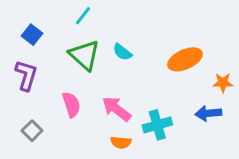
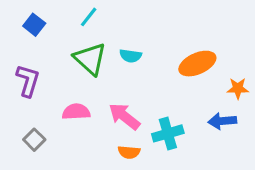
blue square: (32, 35) -> (34, 25), moved
cyan semicircle: (122, 52) -> (131, 56), turned -30
pink semicircle: (71, 105) -> (76, 112), turned -75

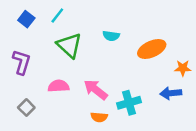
cyan line: (89, 17) -> (57, 16), moved
cyan semicircle: (131, 56) -> (111, 36), moved

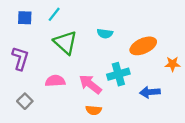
blue square: (26, 19) -> (25, 18), turned -35
blue arrow: (171, 93) -> (150, 92), moved
cyan cross: (129, 103) -> (118, 74), moved

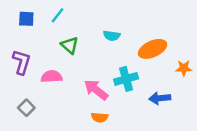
green triangle: (65, 43) -> (70, 45), size x0.7
pink semicircle: (55, 81) -> (52, 77), moved

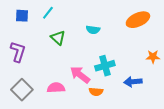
orange ellipse: (153, 49) -> (138, 20), moved
pink semicircle: (52, 77) -> (56, 88), moved
gray square: (26, 108) -> (22, 90), size x1.5
orange semicircle: (100, 117) -> (96, 92), moved

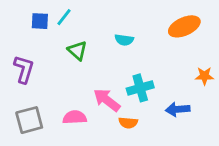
blue square: (22, 16) -> (40, 21), moved
gray square: (22, 90) -> (29, 120), turned 30

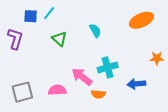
cyan semicircle: (124, 40) -> (95, 31), turned -128
purple L-shape: (24, 69) -> (15, 39), moved

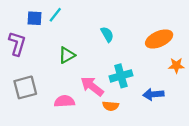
orange ellipse: (141, 20) -> (159, 39), moved
green triangle: (59, 39) -> (67, 55), moved, turned 49
gray square: (22, 92) -> (25, 87), moved

